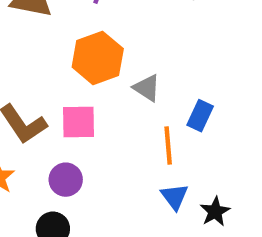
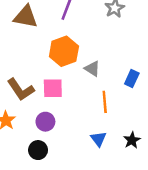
blue rectangle: (200, 116) -> (132, 78), moved
blue triangle: (174, 197) -> (99, 139), moved

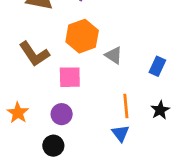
brown L-shape: (21, 90) -> (34, 54), moved
orange line: (105, 102) -> (126, 106), moved
black star: (132, 140) -> (160, 110), moved

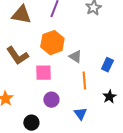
orange line: (126, 106) -> (84, 81), moved
purple circle: (62, 114) -> (51, 100), moved

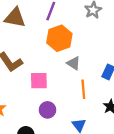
orange hexagon: (52, 43) -> (59, 38), moved

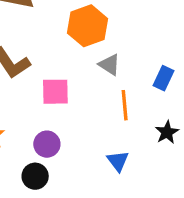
purple circle: (47, 110) -> (47, 144), moved

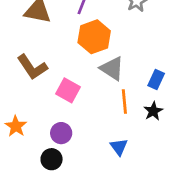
gray triangle: (109, 65) -> (112, 68), size x1.4
pink square: (55, 92) -> (68, 90), turned 30
black star: (167, 132) -> (153, 111), moved

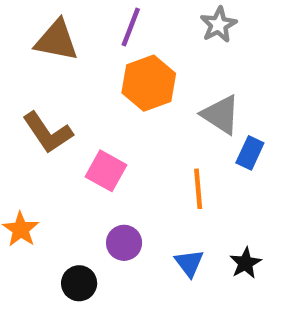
gray triangle: (112, 68) -> (221, 115), moved
black star: (153, 111) -> (245, 263), moved
purple circle: (61, 133) -> (124, 243), moved

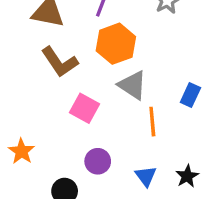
gray triangle: (221, 115) -> (132, 85), moved
brown L-shape: (48, 133) -> (60, 62), moved

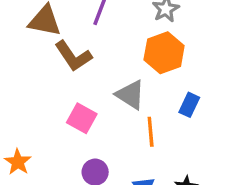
orange hexagon: (116, 44) -> (164, 53), moved
brown L-shape: (60, 62) -> (73, 56), moved

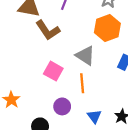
orange line: (151, 132) -> (82, 83), moved

